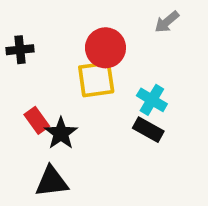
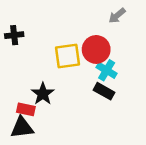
red circle: (105, 48) -> (96, 49), moved
red rectangle: (37, 120) -> (26, 109), moved, turned -42
black triangle: (52, 182) -> (22, 128), moved

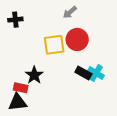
gray arrow: (117, 16) -> (70, 12), moved
black cross: (14, 35) -> (15, 20), moved
cyan cross: (107, 70) -> (96, 73), moved

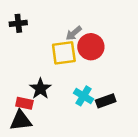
gray arrow: (70, 12) -> (74, 33), moved
black rectangle: (83, 73) -> (106, 101), moved, turned -49
cyan cross: (96, 73) -> (84, 96), moved

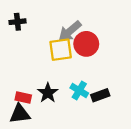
gray arrow: (74, 33) -> (70, 31), size x1.5
black star: (40, 89) -> (48, 93), moved

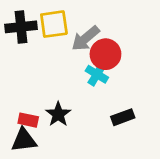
black cross: (17, 22) -> (21, 27), size x1.5
yellow square: (61, 50) -> (54, 24), moved
cyan cross: (79, 91) -> (97, 74), moved

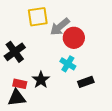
black cross: (21, 27) -> (15, 52), moved, turned -30
cyan cross: (97, 74) -> (68, 64), moved

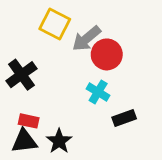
yellow square: (38, 17) -> (55, 24), turned 35
black star: (41, 80) -> (59, 141), moved

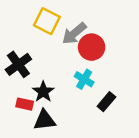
black rectangle: (124, 118) -> (106, 102), turned -30
black triangle: (24, 141) -> (44, 120), moved
black star: (59, 141) -> (43, 92), moved

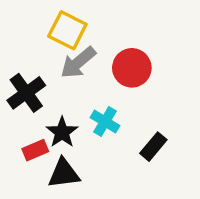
gray arrow: (74, 33) -> (78, 62), moved
cyan cross: (84, 79) -> (105, 122), moved
red rectangle: (25, 104) -> (35, 150), turned -35

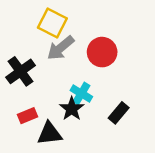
black star: (62, 132) -> (72, 109), moved

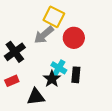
yellow square: (52, 23) -> (54, 17), moved
black rectangle: (119, 113) -> (76, 75), moved, turned -35
red rectangle: (27, 116) -> (12, 81), moved

